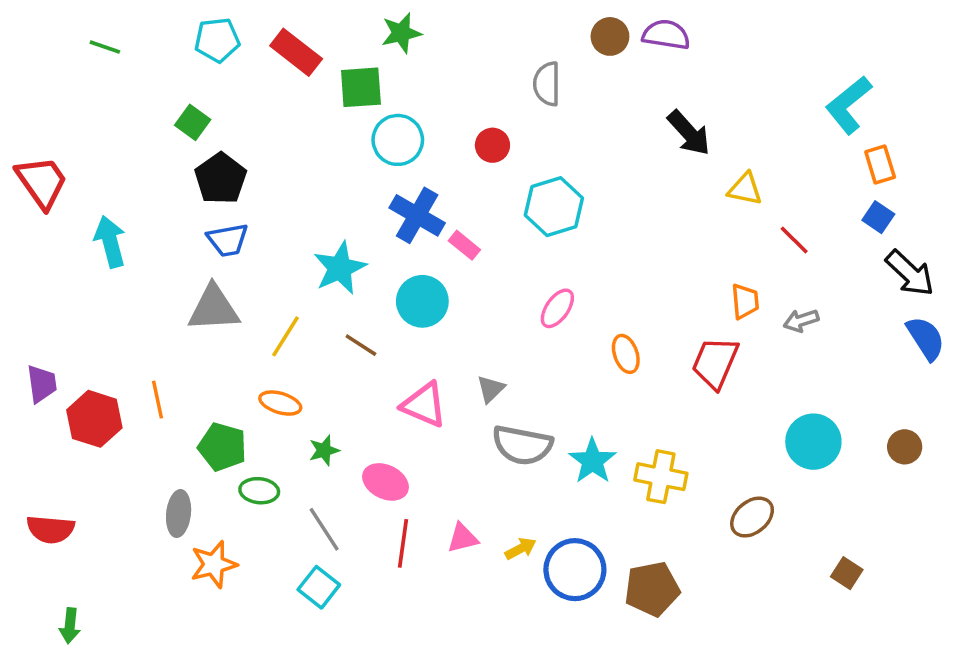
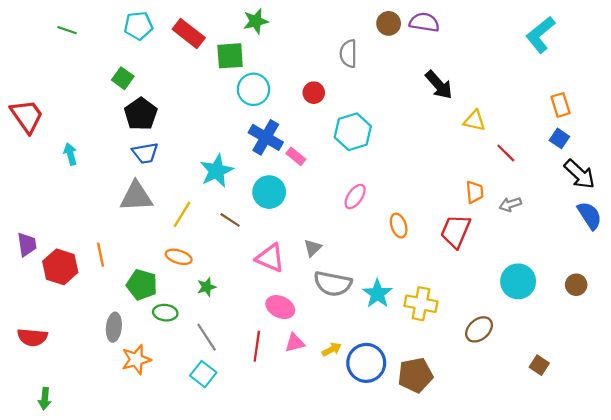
cyan L-shape: (848, 105) -> (540, 35), moved
cyan arrow: (110, 242) -> (70, 154), size x0.7
pink ellipse: (385, 482) -> (280, 307), moved

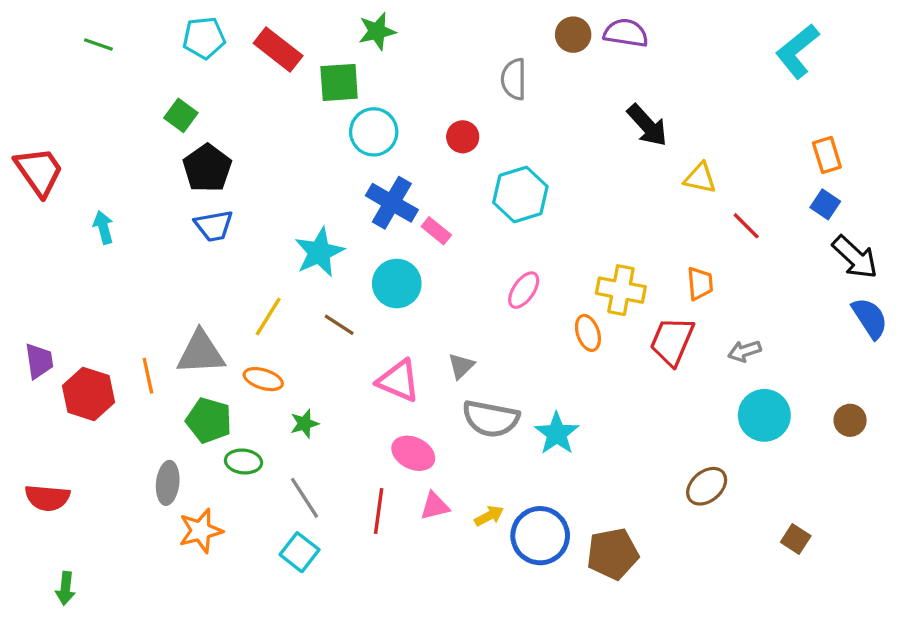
gray triangle: (136, 197) -> (201, 353), moved
gray arrow: (510, 204) -> (745, 351), moved
yellow cross: (421, 304) -> (621, 290), moved

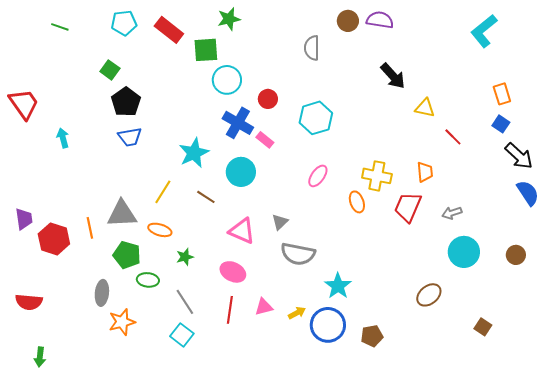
red circle: (463, 137) -> (268, 99), moved
cyan star: (557, 433) -> (338, 286), moved
pink ellipse: (413, 453) -> (233, 272), moved
brown pentagon: (613, 554) -> (372, 336), size x0.7

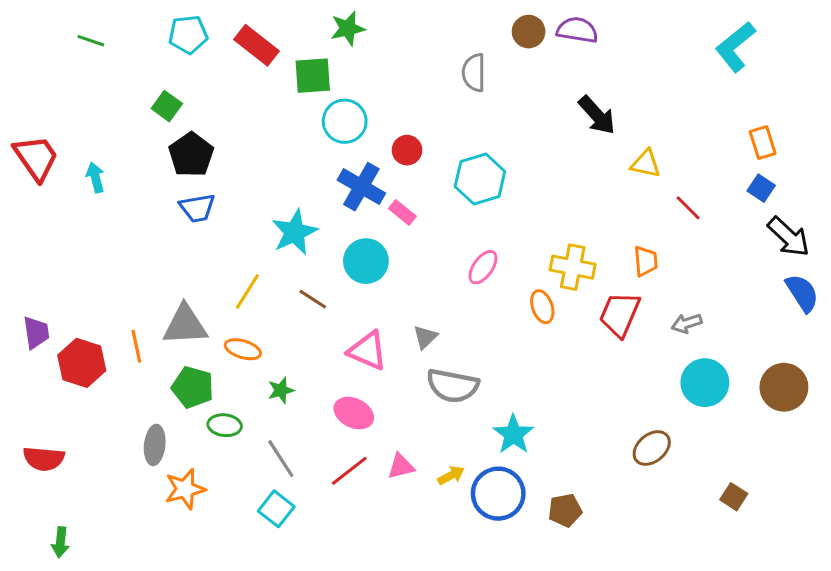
cyan arrow: (63, 138) -> (95, 177), moved
brown circle: (516, 255) -> (784, 387), size x1.6
red line: (230, 310) -> (349, 471), turned 44

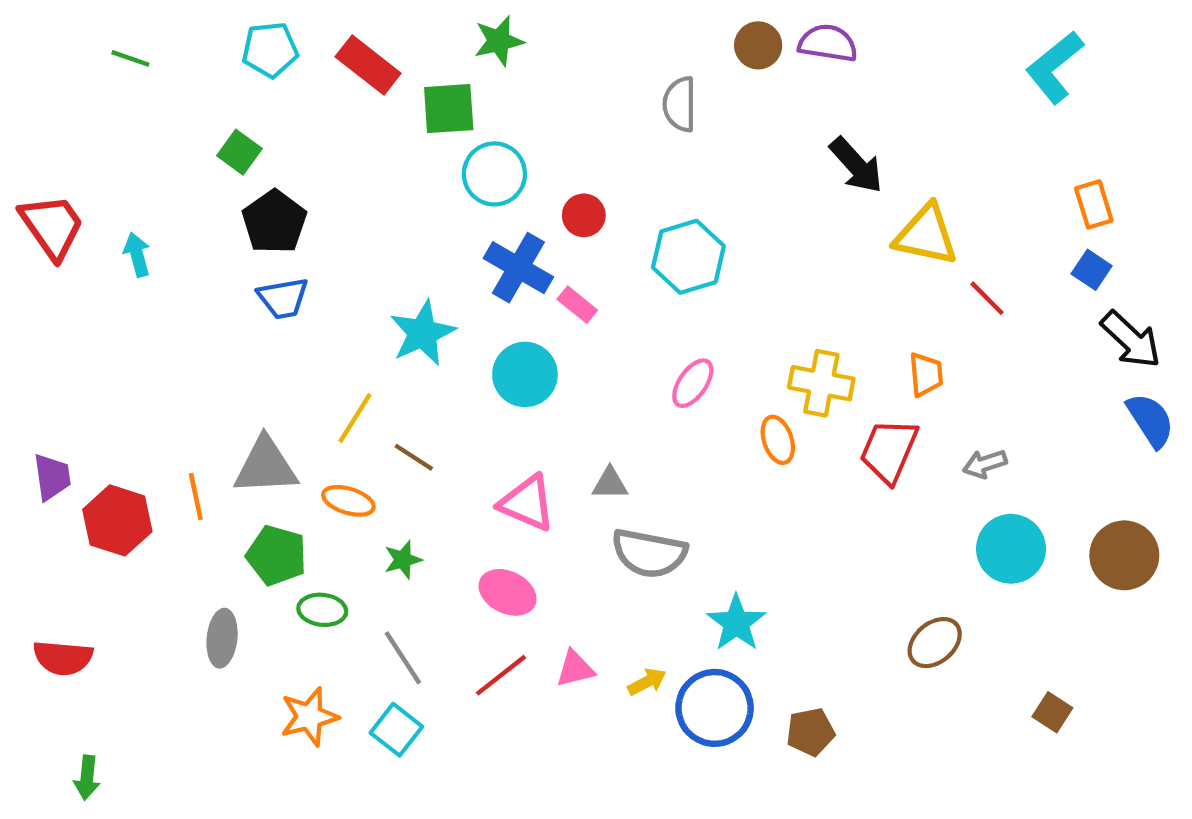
yellow triangle: (646, 164) -> (926, 235), size x1.5
brown line: (313, 299) -> (414, 457), moved
gray triangle: (425, 337) -> (610, 483), turned 44
orange star: (185, 489) -> (309, 717), moved

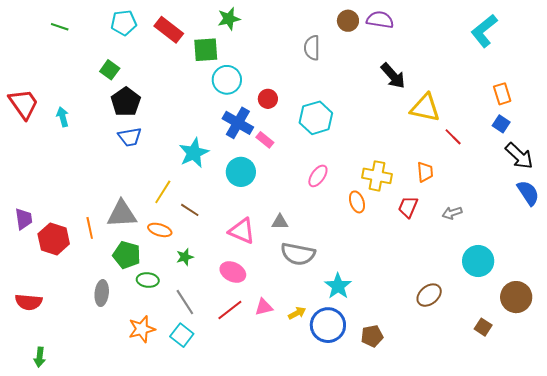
red trapezoid: (889, 451) -> (408, 207), size x0.7
cyan circle: (1011, 549) -> (478, 261), moved
brown circle: (1124, 555) -> (516, 297), moved

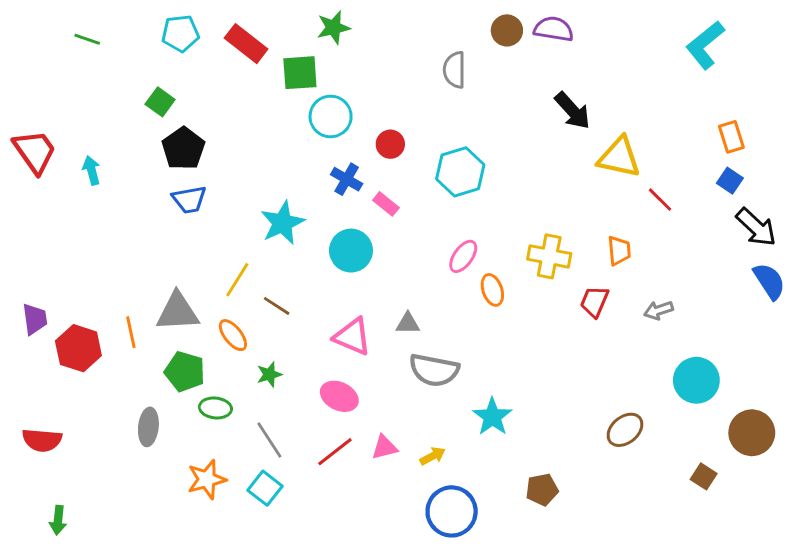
blue cross: (238, 123) -> (347, 179), size x0.7
orange ellipse: (357, 202) -> (492, 290), moved
orange ellipse: (160, 230) -> (233, 335), turned 35
blue circle: (328, 325) -> (452, 511), moved

